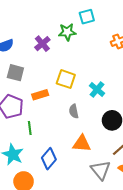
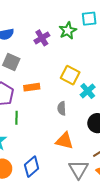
green star: (67, 32) -> (68, 31), turned -30
yellow square: (66, 79) -> (70, 75), moved
blue diamond: (49, 159) -> (32, 167), moved

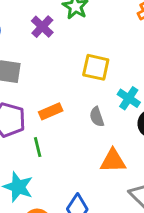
orange rectangle: (32, 87) -> (51, 111), moved
cyan cross: (88, 91) -> (129, 98), moved

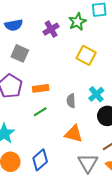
yellow square: (96, 67) -> (86, 55), moved
green line: (38, 147) -> (40, 112), moved, turned 56

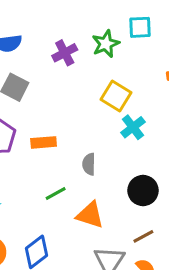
cyan cross: (96, 94) -> (133, 127), moved
green line: (40, 112) -> (56, 193), moved

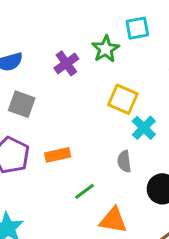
gray semicircle: (89, 164) -> (124, 161), moved
green line: (56, 193) -> (85, 191), moved

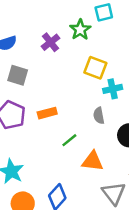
cyan cross: (144, 128) -> (113, 89), turned 36

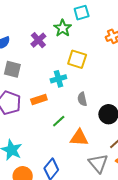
cyan cross: (113, 89) -> (58, 79), moved

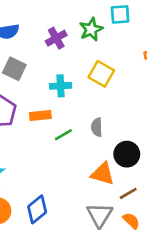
cyan cross: (58, 79) -> (61, 86), moved
green line: (59, 121) -> (63, 135), moved
orange triangle: (79, 138) -> (103, 174), moved

